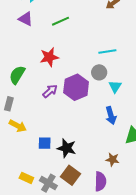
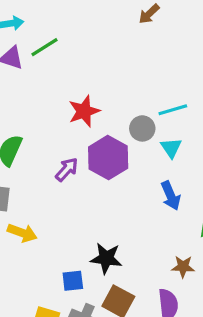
green line: (61, 21) -> (45, 47), moved
cyan line: (107, 51) -> (173, 110), moved
red star: (49, 57) -> (84, 111), moved
blue square: (45, 143) -> (73, 281), moved

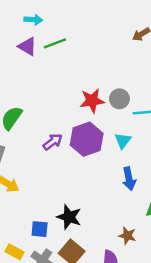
red star: (84, 111) -> (92, 101), moved
gray circle: (142, 128) -> (119, 99), moved
cyan triangle: (171, 148) -> (123, 141), moved

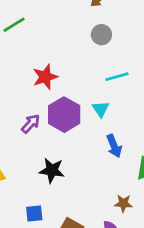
gray circle: (119, 99) -> (101, 35), moved
red star: (92, 101) -> (45, 77), moved
black star: (69, 217) -> (52, 170), moved

